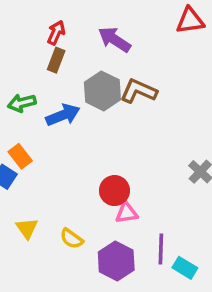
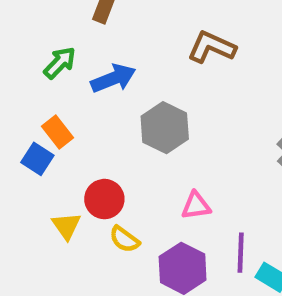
gray hexagon: (102, 91) -> (165, 128), moved
green arrow: (22, 103) -> (60, 63), turned 148
red circle: (114, 191) -> (104, 199), moved

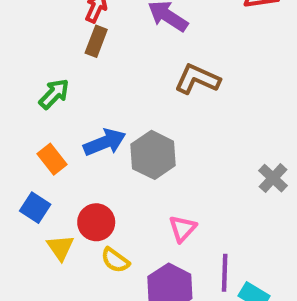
blue arrow: (113, 78) -> (105, 142), moved
blue square: (37, 159) -> (35, 208), moved
pink triangle: (196, 206) -> (182, 229), turned -40

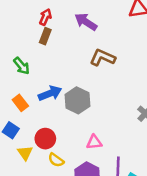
green arrow: (54, 94) -> (21, 66), turned 96
pink triangle: (182, 229) -> (94, 142), turned 42

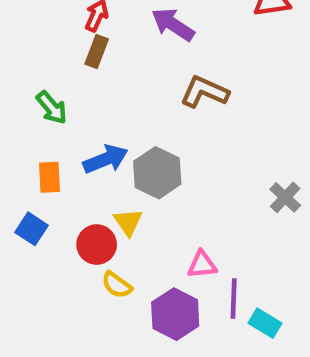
orange rectangle: (20, 103) -> (49, 177), turned 35
pink triangle: (94, 142) -> (202, 265), moved
yellow triangle: (25, 153) -> (128, 222), moved

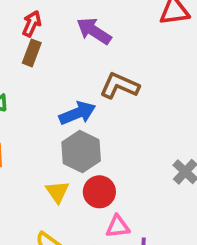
blue arrow: (106, 159) -> (77, 113), moved
red circle: (97, 245) -> (99, 192), moved

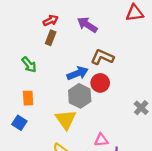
red arrow: (32, 24) -> (51, 20), turned 40
yellow triangle: (57, 192) -> (66, 120), size x1.5
red circle: (99, 192) -> (100, 83), moved

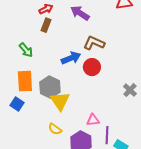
gray hexagon: (80, 96) -> (50, 87), moved
orange rectangle: (28, 98) -> (25, 81), size x1.5

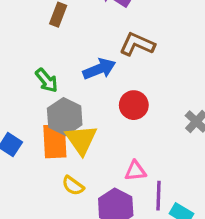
green arrow: (26, 50) -> (47, 80), moved
red circle: (92, 67) -> (134, 105), moved
orange rectangle: (25, 81) -> (55, 141), moved

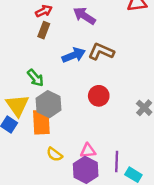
blue arrow: (99, 69) -> (74, 55), moved
yellow triangle: (81, 140) -> (17, 105), moved
pink triangle: (135, 171) -> (88, 151), moved

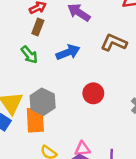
brown L-shape: (101, 52) -> (114, 43), moved
green arrow: (35, 78) -> (29, 55), moved

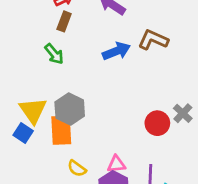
blue arrow: (68, 52) -> (116, 51), moved
red circle: (93, 93) -> (157, 123), moved

